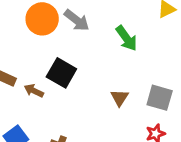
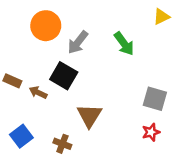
gray arrow: (77, 20) -> (78, 42), moved, turned 90
brown triangle: (120, 98) -> (89, 116), moved, size x1.5

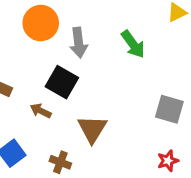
gray arrow: (78, 42) -> (79, 43), turned -45
brown arrow: (38, 92) -> (41, 111), moved
red star: (151, 132) -> (168, 161), moved

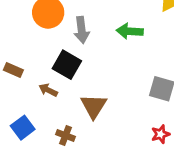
green arrow: (133, 44) -> (130, 31), turned 130

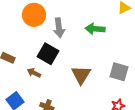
brown triangle: (94, 106) -> (81, 75), moved

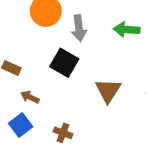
brown arrow: (34, 73) -> (30, 97), moved

